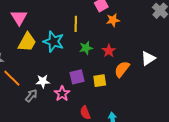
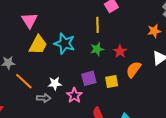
orange star: (113, 20) -> (154, 31), moved
yellow line: (76, 24) -> (97, 25), moved
gray arrow: (31, 96) -> (44, 98), turned 56

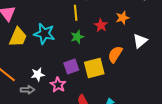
orange star: (154, 31) -> (122, 18), moved
red star: (120, 51) -> (101, 25), moved
yellow square: (112, 82) -> (94, 68), size x1.5

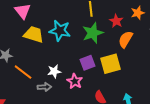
yellow trapezoid: (18, 37) -> (34, 34), turned -95
green star: (77, 37) -> (93, 33), size x1.5
orange semicircle: (115, 54) -> (126, 39), moved

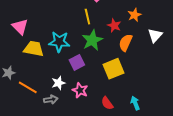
purple square: (88, 63) -> (77, 62), moved

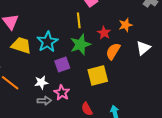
cyan star: (59, 42) -> (47, 42), turned 30
gray arrow: (51, 100) -> (44, 101), moved

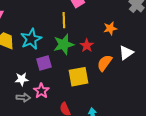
red star: (104, 33) -> (87, 45), moved
orange semicircle: (113, 51) -> (105, 63), moved

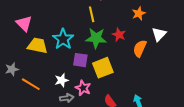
green star: (64, 44) -> (96, 38), turned 30
purple square: (44, 63) -> (80, 60), turned 35
yellow square: (79, 77) -> (103, 68), moved

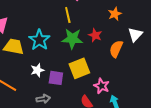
purple square: (80, 60) -> (56, 78), moved
white star: (62, 80) -> (37, 70), moved
pink star: (83, 88) -> (102, 86), moved

